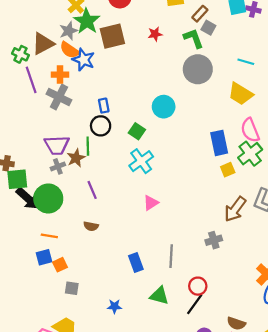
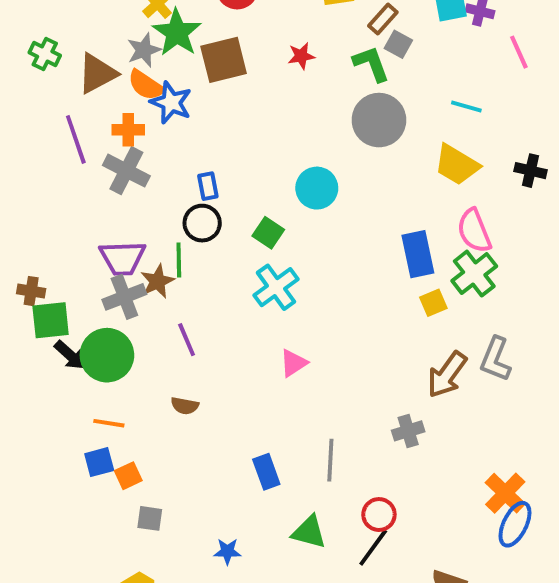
green cross: (20, 54) -> (45, 54), moved
gray cross: (58, 166) -> (124, 297), size x1.5
black arrow: (28, 198) -> (70, 355), size x0.7

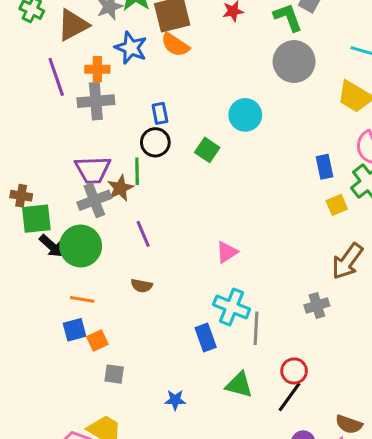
orange semicircle: (146, 85) -> (175, 45), moved
gray cross: (126, 171) -> (96, 101), turned -32
blue rectangle: (418, 254) -> (325, 167), size x0.7
cyan cross: (276, 287) -> (232, 307), moved, turned -32

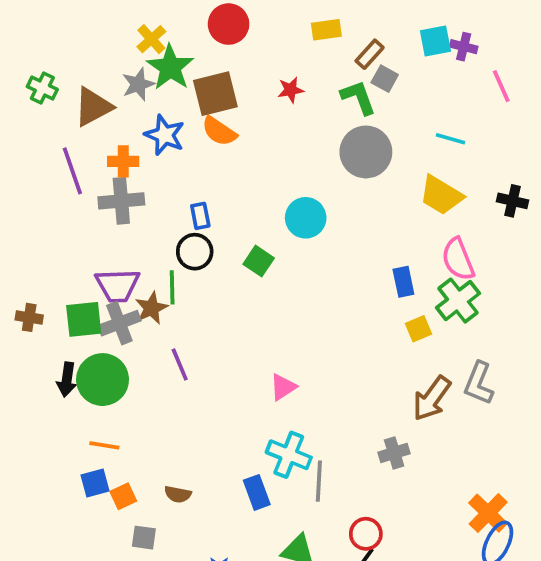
green square: (36, 219) -> (84, 319), moved
black arrow: (52, 246) -> (67, 380), turned 56
brown semicircle: (142, 286) -> (178, 494), moved

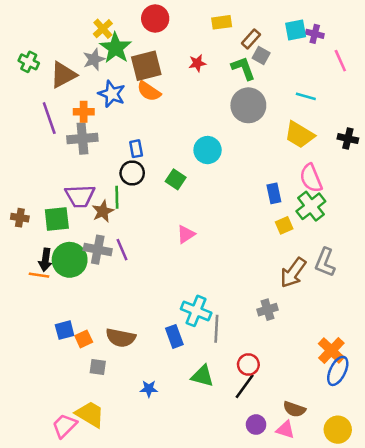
gray cross: (119, 323) -> (98, 250), moved, turned 32
pink triangle: (283, 387) -> (186, 234), moved
orange line: (104, 445) -> (39, 275), moved
brown semicircle: (178, 494) -> (121, 338), size x1.6

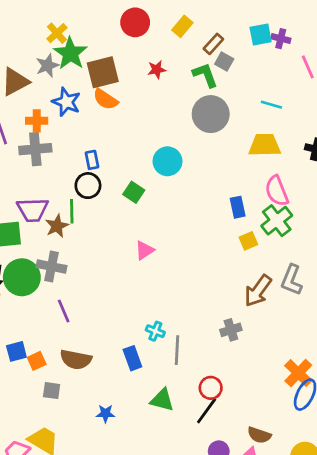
red circle: (155, 18) -> (135, 22), moved
yellow rectangle: (222, 22) -> (182, 26), turned -42
yellow trapezoid: (299, 135) -> (265, 145), turned 148
purple line: (122, 250) -> (64, 311), moved
cyan cross: (196, 311) -> (155, 331), size x0.6

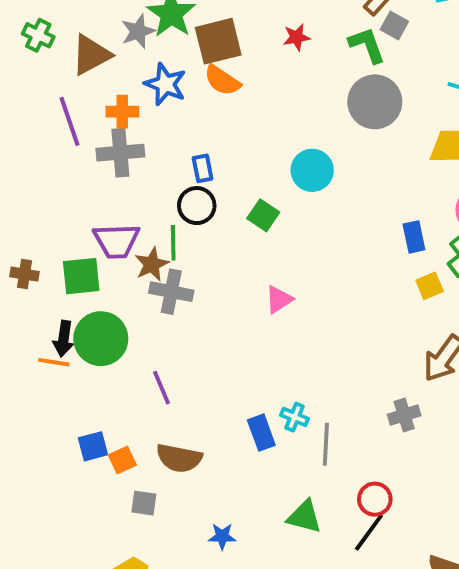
gray cross: (52, 266) -> (171, 292), moved
blue rectangle: (132, 358) -> (261, 433), moved

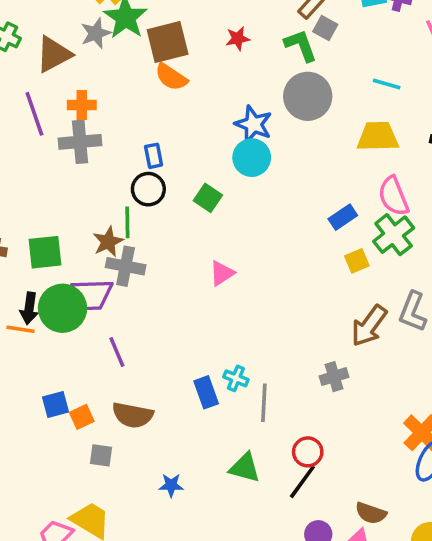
blue star: (165, 84) -> (253, 124), moved
blue rectangle: (414, 237) -> (343, 217), turned 68
purple trapezoid: (116, 241) -> (92, 294), moved

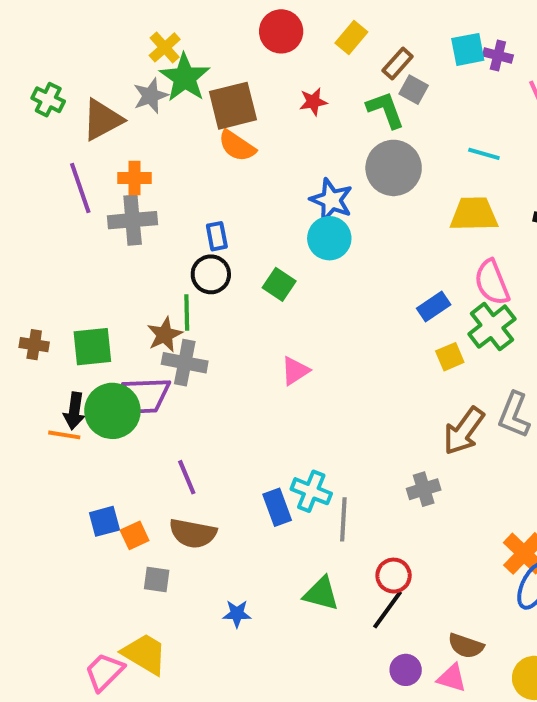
purple line: (117, 352) -> (187, 477), moved
cyan cross: (236, 378) -> (311, 491), size x1.4

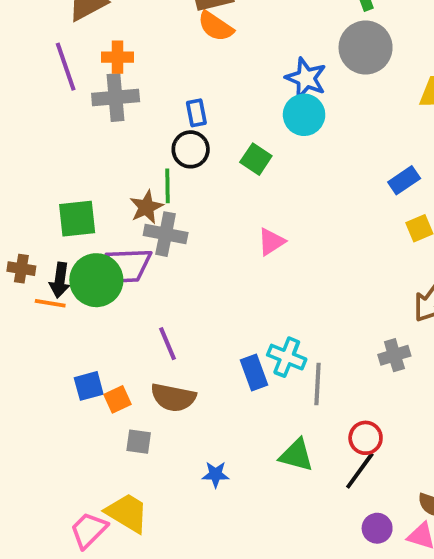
brown cross: (34, 345) -> (21, 269), moved

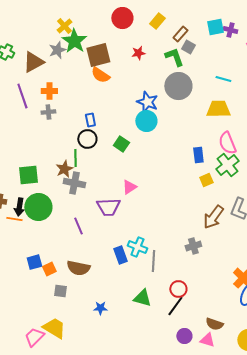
gray cross: (116, 97) -> (48, 112), size x0.6
blue rectangle: (404, 180) -> (198, 155), turned -63
purple trapezoid: (129, 265) -> (108, 207), moved
purple line: (168, 344) -> (78, 226), moved

